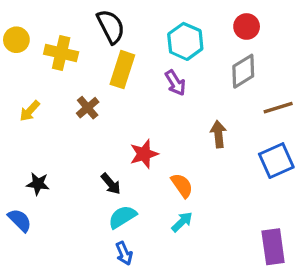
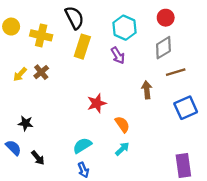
brown cross: (88, 108) -> (41, 72), moved
brown line: (278, 108) -> (176, 72), moved
black arrow: (111, 184) -> (38, 158), moved

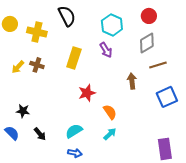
yellow rectangle: (82, 47) -> (74, 58), moved
brown cross: (41, 72) -> (37, 65), turned -32
black arrow: (38, 158) -> (40, 134), moved
blue arrow: (83, 170) -> (75, 153), turned -56

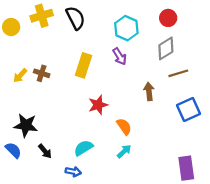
yellow cross: (37, 32) -> (42, 16), moved, turned -30
black star: (23, 111) -> (26, 125), size x1.5
blue arrow: (75, 153) -> (73, 172), moved

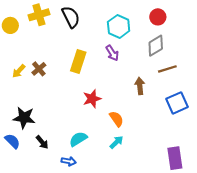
brown cross: (42, 73) -> (39, 69), turned 32

